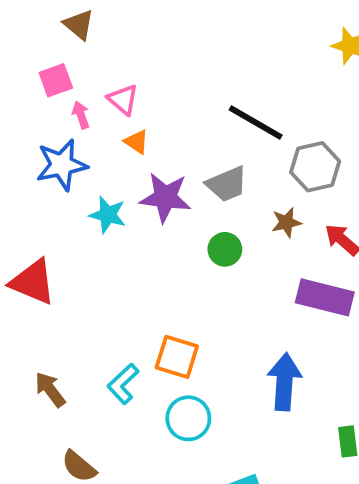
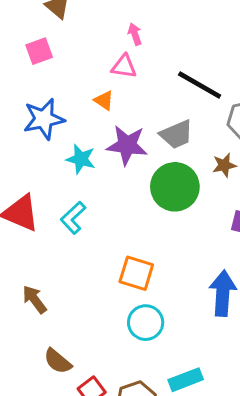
pink triangle: (123, 100) -> (124, 66), moved, turned -32
pink arrow: (81, 115) -> (135, 34), moved
green circle: (225, 249) -> (175, 187), size x1.8
cyan L-shape: (123, 384) -> (73, 218), moved

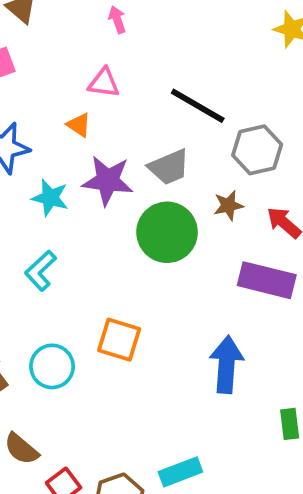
pink arrow: (135, 34) -> (117, 20), moved
cyan circle: (146, 323) -> (52, 366), moved

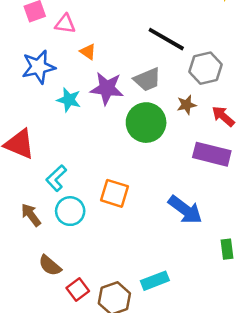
pink triangle: (104, 83) -> (65, 24), moved
cyan L-shape: (41, 271) -> (56, 178), moved
blue arrow: (226, 365) -> (185, 210), turned 123

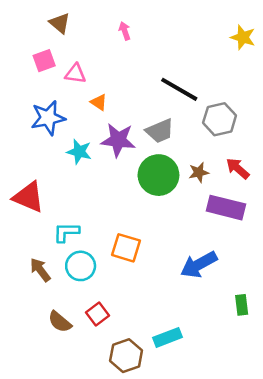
brown star: (187, 105) -> (199, 172), moved
cyan L-shape: (56, 178) -> (66, 232), turned 44
blue arrow: (185, 210) -> (199, 265), turned 114
red square: (78, 290) -> (97, 314), moved

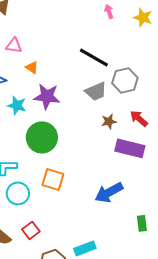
pink arrow: (125, 31) -> (109, 11), moved
gray trapezoid: (160, 131) -> (96, 91), moved
green circle: (158, 175) -> (42, 137), moved

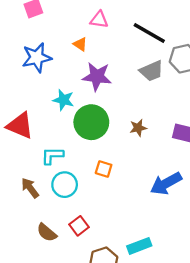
pink triangle: (14, 45) -> (99, 20), moved
cyan star: (17, 105) -> (63, 100), moved
brown star: (109, 121) -> (138, 128), moved
orange square: (53, 179) -> (104, 169), size x0.7

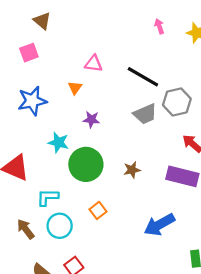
orange triangle: (80, 44) -> (75, 88), turned 32
purple star: (97, 77) -> (91, 119), size x0.6
orange square: (104, 169) -> (98, 210), turned 35

